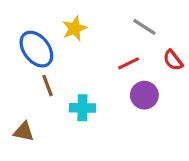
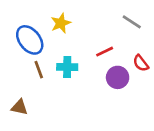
gray line: (144, 27) -> (132, 22), moved
red semicircle: (173, 60) -> (141, 63), moved
cyan cross: (82, 108) -> (67, 67), moved

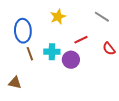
yellow star: (61, 23) -> (58, 17), moved
blue ellipse: (30, 40) -> (23, 31), turned 35
purple circle: (118, 77) -> (71, 60), moved

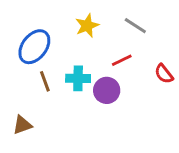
gray line: (102, 17) -> (135, 26), moved
blue ellipse: (23, 31) -> (34, 47), turned 40
brown triangle: (15, 83) -> (22, 125), turned -32

